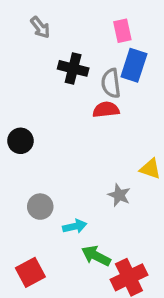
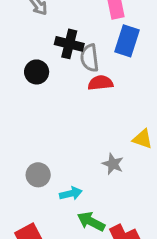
gray semicircle: (111, 83) -> (90, 58), moved
black circle: (20, 141) -> (37, 72), moved

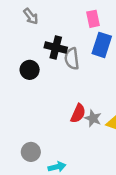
red semicircle: (100, 83) -> (78, 113), moved, turned 120
gray star: (113, 164) -> (93, 118), moved

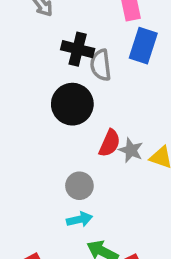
black circle: (30, 70) -> (72, 104), moved, size x1.5
gray circle: (31, 152) -> (79, 186), moved

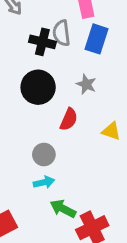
gray semicircle: (101, 65) -> (61, 33), moved
gray star: (131, 150) -> (86, 84), moved

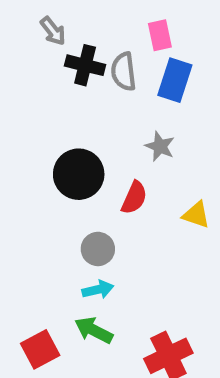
black cross: (42, 42) -> (85, 65), moved
black circle: (38, 87) -> (79, 174), moved
green arrow: (63, 209) -> (94, 330), moved

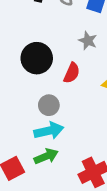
cyan arrow: (98, 290) -> (49, 131), size x1.5
green arrow: (94, 330) -> (46, 156), turned 130

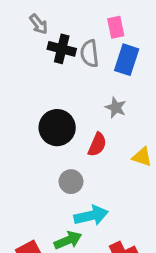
cyan arrow: (49, 131) -> (91, 216), moved

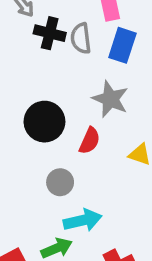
gray star: (116, 108) -> (110, 99), size x1.5

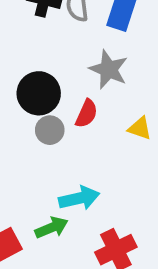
gray circle: (60, 182) -> (50, 130), moved

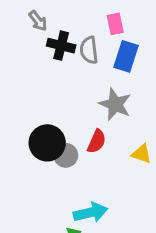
black circle: (39, 93) -> (47, 143), moved

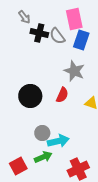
pink rectangle: (115, 24) -> (74, 19), size x1.5
gray semicircle: (89, 50) -> (57, 36), turned -30
gray circle: (66, 155) -> (42, 133), moved

